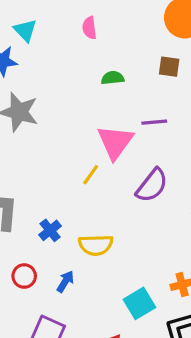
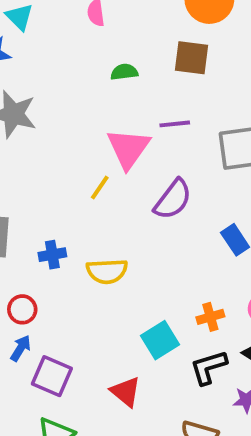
brown square: (169, 67) -> (191, 58), size x1.4
blue cross: (50, 230) -> (52, 255), turned 30
blue arrow: (65, 282) -> (21, 348), moved

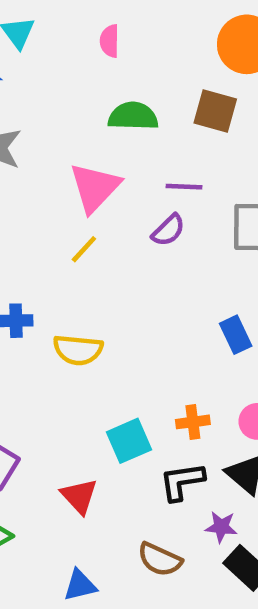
green semicircle: (124, 72) -> (133, 116), size x1.5
pink triangle: (128, 148) -> (95, 187), moved
purple semicircle: (173, 199) -> (168, 230), moved, size x0.7

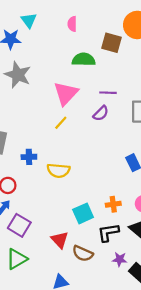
brown square: (215, 111) -> (111, 43), moved
purple star: (221, 527) -> (120, 259), moved
brown semicircle: (160, 559) -> (83, 253), moved

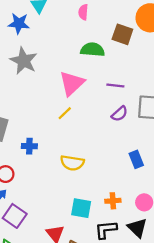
purple semicircle: (101, 113) -> (120, 114), moved
yellow semicircle: (58, 170) -> (72, 163), moved
cyan square: (83, 213) -> (81, 208), turned 30

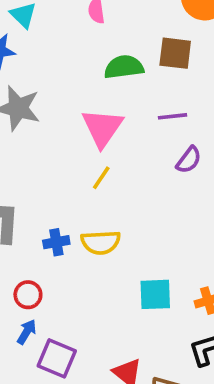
brown square: (122, 34) -> (175, 53), moved
yellow semicircle: (72, 163) -> (101, 242), moved
cyan square: (81, 208) -> (155, 294), moved

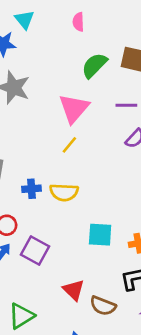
green semicircle: (124, 67) -> (94, 65), turned -44
purple square: (57, 358) -> (35, 250), moved

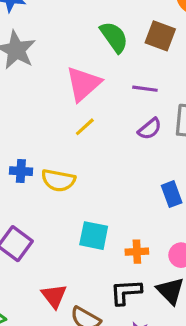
green semicircle: (94, 65) -> (114, 37), turned 92
yellow line: (69, 145) -> (85, 127), moved

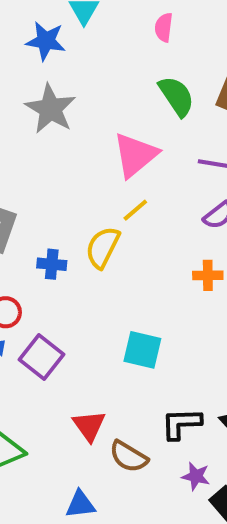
yellow semicircle: (58, 180) -> (103, 247), moved, turned 104
orange cross: (137, 252) -> (208, 275), moved

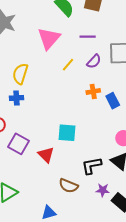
yellow line: (135, 210) -> (68, 65), moved
yellow semicircle: (103, 247) -> (20, 74), moved
red triangle: (89, 426) -> (46, 155), moved

